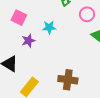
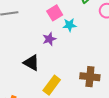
pink square: (19, 18) -> (55, 13), moved, turned 35

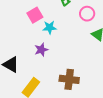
purple star: (49, 39) -> (41, 50), moved

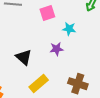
pink square: (35, 15) -> (47, 13), moved

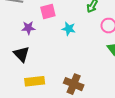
purple star: (56, 49) -> (28, 28), moved
yellow rectangle: (39, 84) -> (35, 81), turned 30

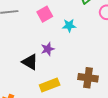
purple star: (28, 28) -> (48, 49), moved

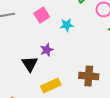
black triangle: (30, 62) -> (30, 64), turned 30

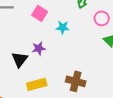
pink square: (42, 15) -> (40, 13), turned -35

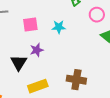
pink square: (40, 13) -> (30, 24), moved, turned -35

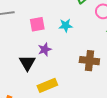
brown cross: (76, 80) -> (89, 61), moved

